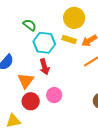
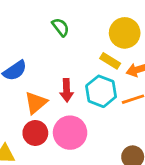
cyan hexagon: (44, 43) -> (101, 91), moved
pink circle: (54, 95) -> (70, 133), size x1.5

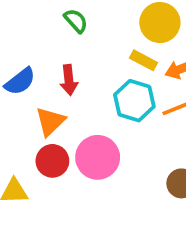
red arrow: (67, 90) -> (69, 80), moved

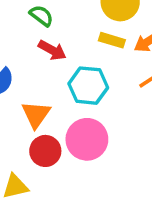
red arrow: (69, 80) -> (52, 50), moved, turned -44
cyan hexagon: (134, 101) -> (88, 86), moved

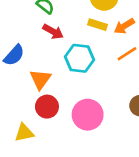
pink circle: (87, 139) -> (88, 115), moved

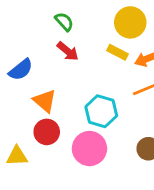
cyan hexagon: (80, 58) -> (101, 111), moved
orange triangle: (40, 79) -> (45, 101), turned -35

